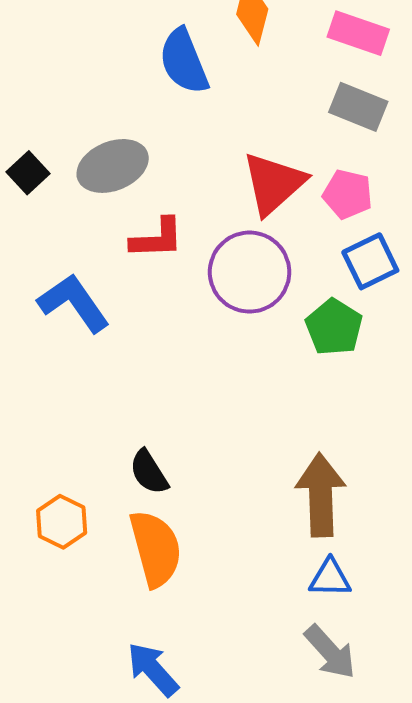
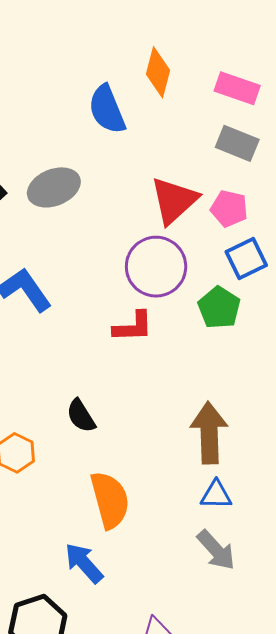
red L-shape: (157, 238) -> (133, 327), moved
orange semicircle: (156, 549) -> (110, 500), moved

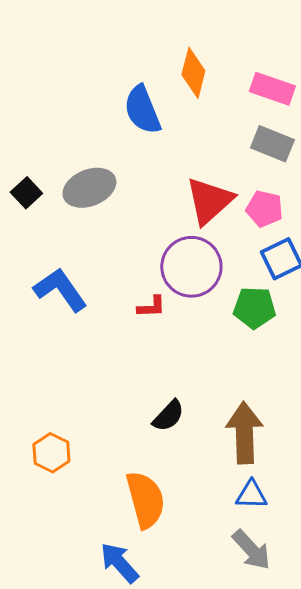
green pentagon: (219, 308) -> (254, 308), turned -30
red L-shape: (133, 327) -> (151, 307), moved, size x0.7
black semicircle: (81, 416) -> (168, 416), moved, turned -105

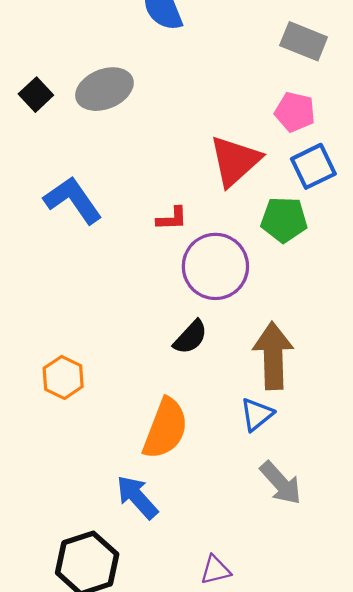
red triangle: (209, 201) -> (235, 161), moved
purple circle: (191, 267) -> (215, 266), moved
blue triangle: (251, 495) -> (257, 414), moved, turned -40
orange semicircle: (145, 500) -> (165, 429), turned 36

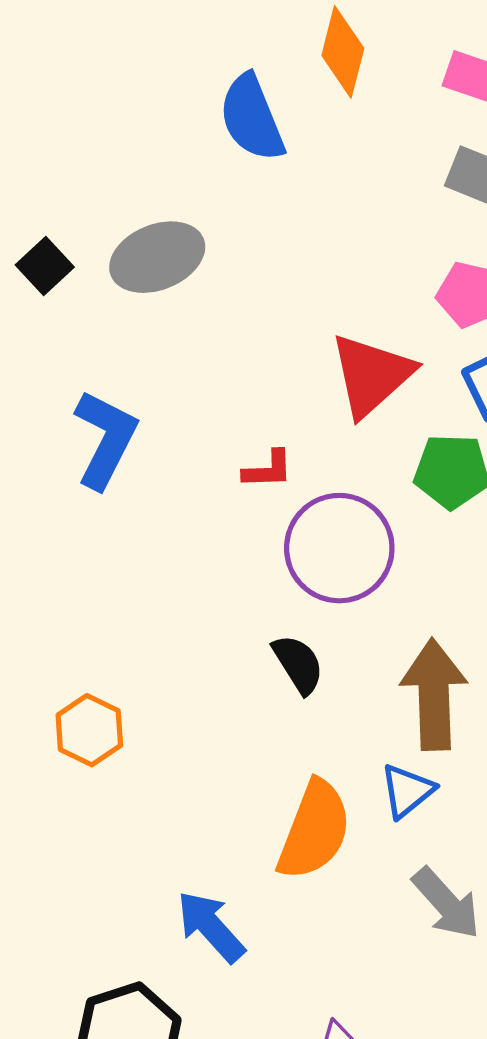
blue L-shape: (73, 200) -> (105, 439), turned 62
black semicircle: (190, 337) -> (298, 664), turned -75
orange semicircle: (165, 429) -> (314, 830), moved

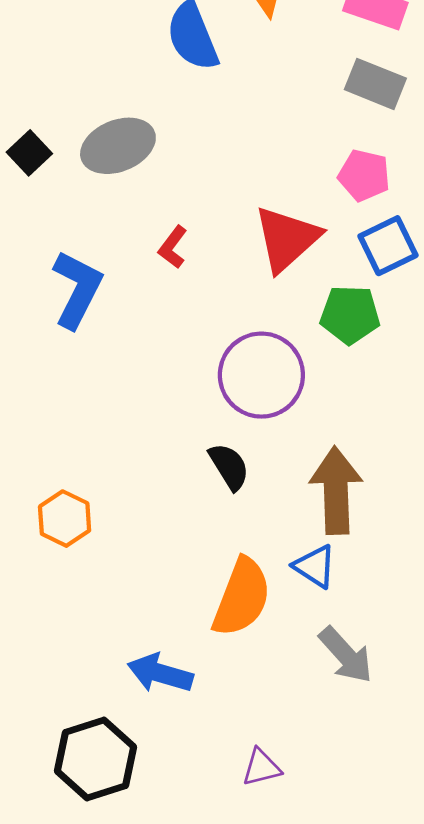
red L-shape: (268, 470) -> (173, 247), moved, turned 129
blue triangle: (407, 791) -> (315, 566), turned -48
blue arrow: (211, 927) -> (160, 673), turned -32

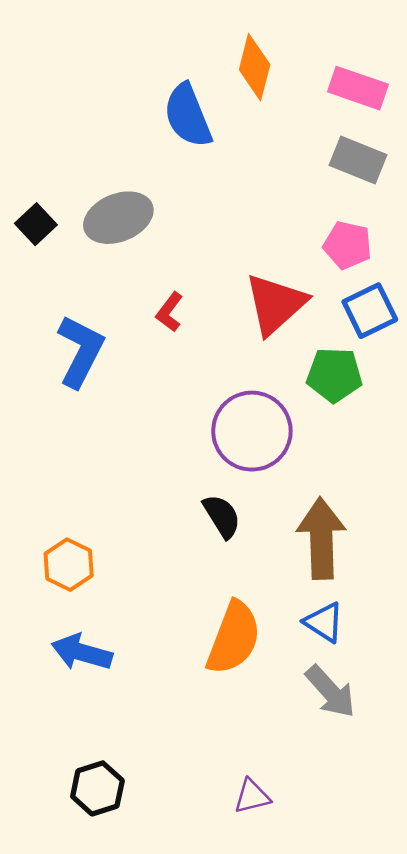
blue triangle: (315, 566) -> (324, 622), moved
blue arrow: (160, 673) -> (82, 652), moved
black hexagon: (95, 759) -> (97, 788), size x0.7

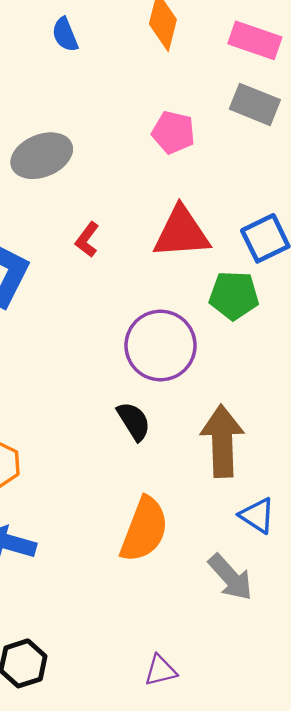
blue semicircle: (188, 116) -> (65, 35), moved, size x0.6
pink pentagon: (347, 245) -> (173, 132), moved
red triangle: (275, 304) -> (181, 233), turned 38
blue triangle: (324, 622) -> (257, 516), moved

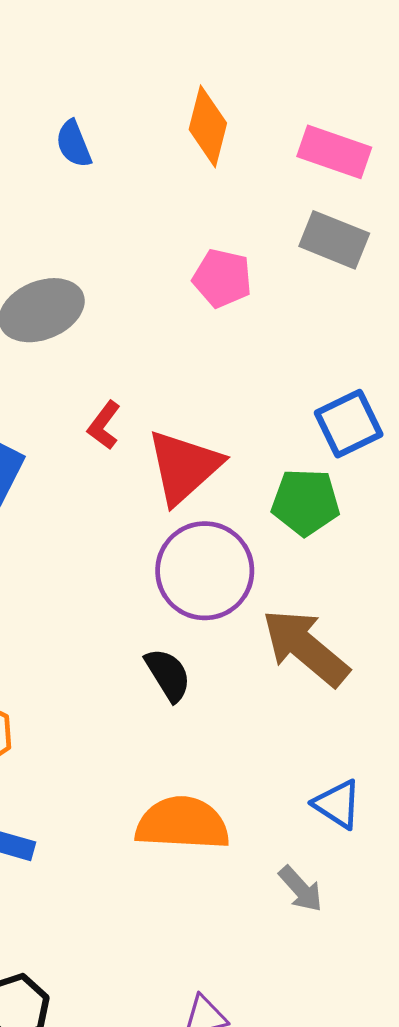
red triangle: (181, 233) -> (184, 467), moved, turned -38
brown arrow: (222, 441) -> (305, 648), moved, turned -48
orange semicircle: (144, 530) -> (182, 823), turned -108
gray arrow: (230, 577) -> (301, 889), size x0.7

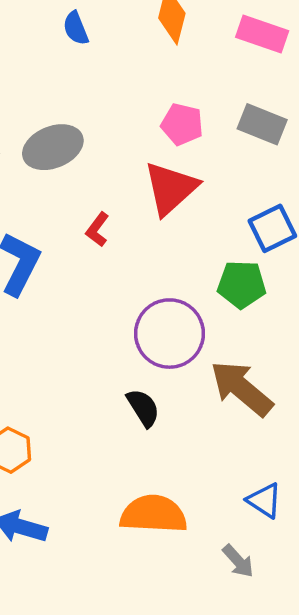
gray rectangle: (334, 240) -> (262, 124), moved
red triangle: (184, 467) -> (171, 188), moved

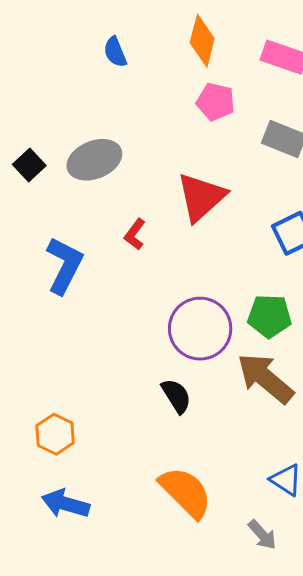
pink pentagon: (182, 124) -> (216, 102), moved
green pentagon: (242, 284) -> (270, 316), moved
orange semicircle: (153, 514) -> (186, 492), turned 42

